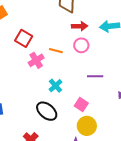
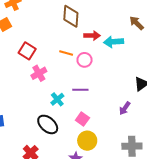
red arrow: (80, 26) -> (92, 36), moved
orange line: (56, 51) -> (66, 53), moved
purple line: (95, 76) -> (80, 90), moved

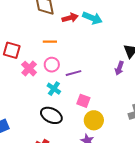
cyan arrow: (114, 42) -> (92, 18), turned -138
pink circle: (85, 60) -> (52, 65), moved
purple arrow: (125, 108) -> (119, 68), moved

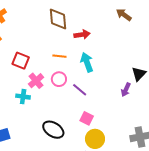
cyan arrow: (92, 18) -> (87, 62), moved, turned -138
purple line: (74, 73) -> (80, 90), turned 49
cyan cross: (54, 89) -> (23, 97), moved, turned -32

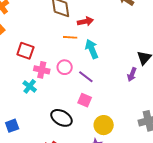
orange line: (59, 56) -> (70, 37), moved
pink cross: (36, 81) -> (42, 70), turned -35
cyan cross: (23, 97) -> (30, 86), turned 32
pink square: (87, 118) -> (85, 100), moved

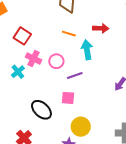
red arrow: (85, 21) -> (101, 28), moved
purple line: (86, 77) -> (75, 76), turned -70
pink square: (85, 100) -> (68, 98), turned -32

